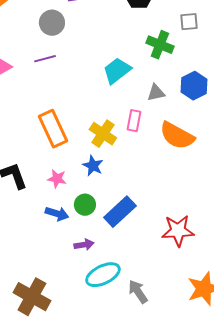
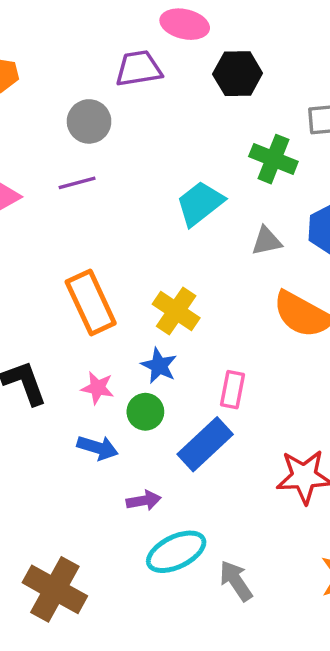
pink rectangle: (134, 121) -> (232, 390), moved
green circle: (85, 205) -> (145, 412), moved

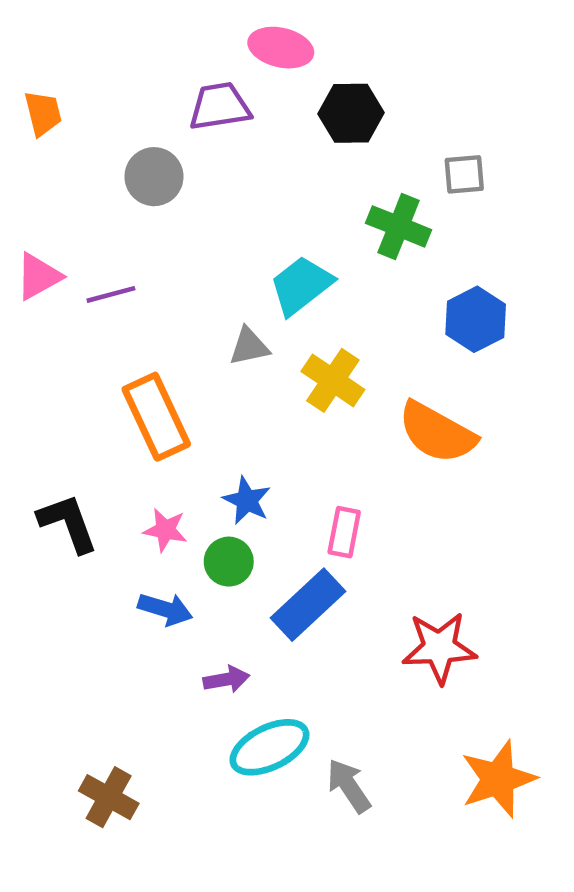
purple line: (77, 183) -> (111, 294), moved
gray triangle: (267, 241) -> (249, 346), moved
yellow cross: (176, 311) -> (333, 380), moved
brown cross: (55, 589) -> (109, 797), size x0.7

